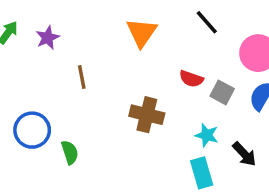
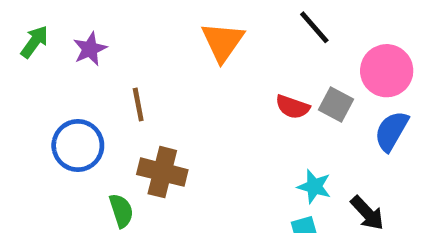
gray square: (222, 92) -> (336, 104), moved
brown cross: (147, 115) -> (162, 172), moved
blue circle: (32, 130) -> (78, 145), moved

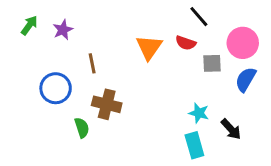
orange triangle: (223, 42) -> (149, 47), moved
gray square: (336, 104) -> (212, 63), turned -30
red semicircle: (293, 107) -> (186, 43), moved

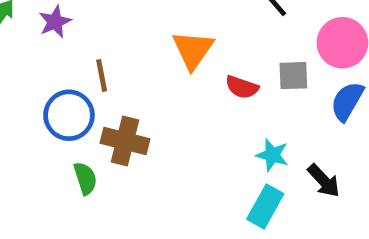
red semicircle: (186, 43) -> (242, 87), moved
blue circle: (56, 88) -> (69, 115), moved
cyan rectangle: (194, 145) -> (265, 206), turned 45

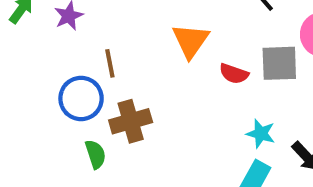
gray square: (293, 76) -> (279, 63), size x1.4
brown cross: (125, 141) -> (131, 121), turned -30

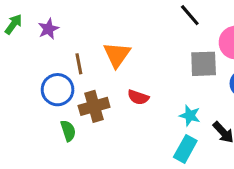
orange triangle: (191, 41) -> (117, 55), moved
red semicircle: (234, 74) -> (138, 97), moved

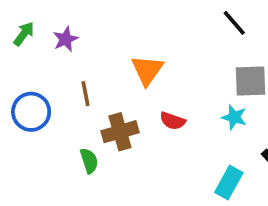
brown line: (79, 64) -> (85, 94), moved
blue circle: (58, 90) -> (31, 112), moved
cyan star: (190, 116) -> (234, 117), moved

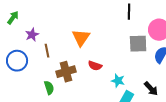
black line: (234, 23) -> (129, 12), turned 42
purple star: (66, 39) -> (32, 35), moved
cyan star: (234, 117) -> (118, 81), moved

